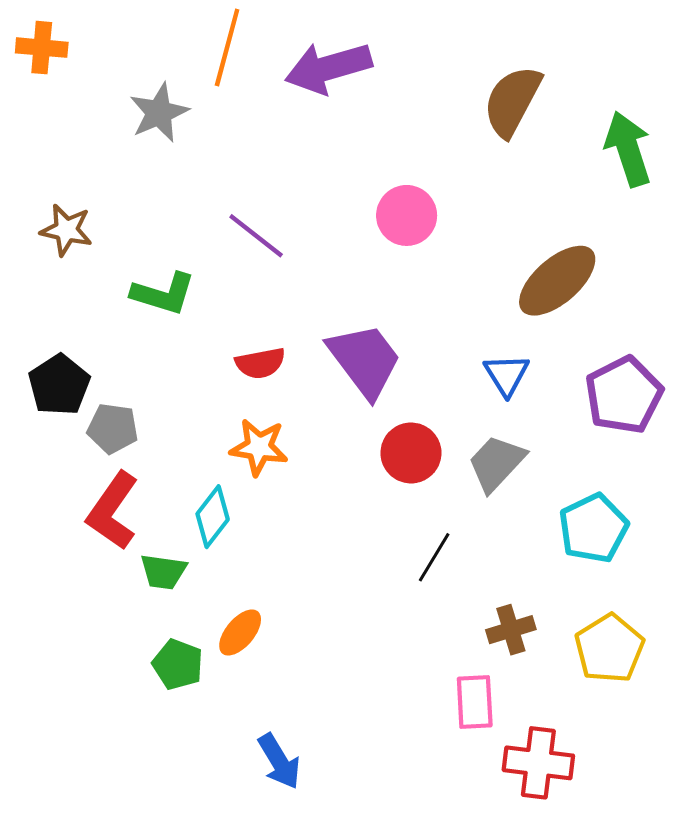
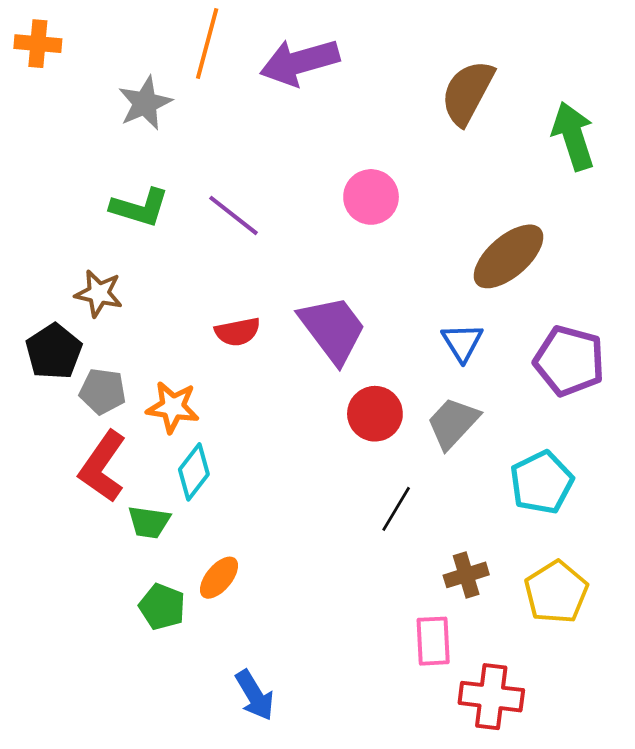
brown star: (66, 230) -> (99, 293), moved
green L-shape: (163, 294) -> (140, 208), moved
purple pentagon: (624, 395) -> (569, 361), turned -30
orange star: (259, 447) -> (173, 407), moved

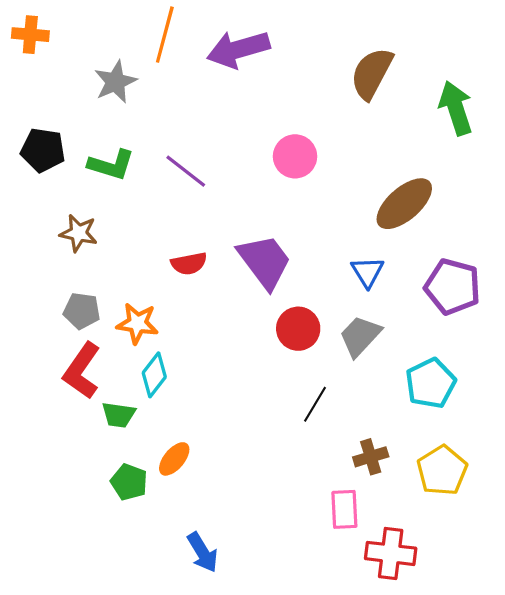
black pentagon: (54, 352) -> (43, 150), moved, turned -30

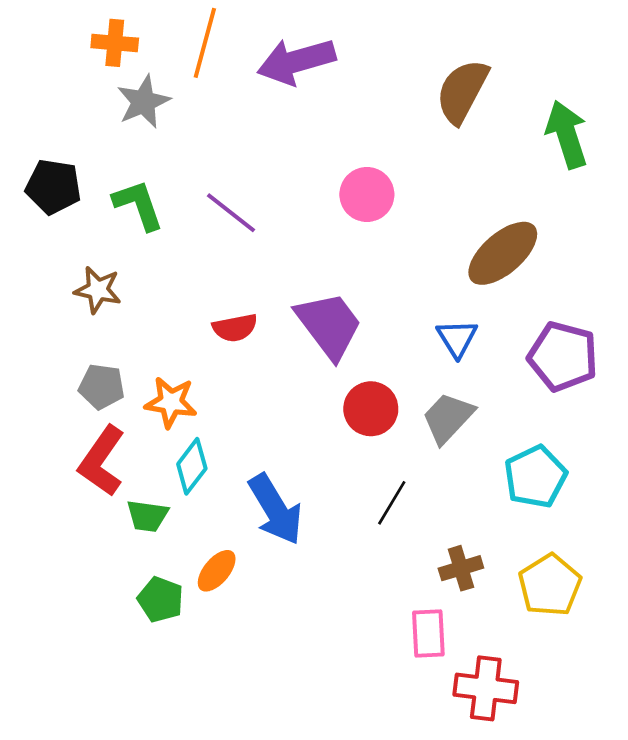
orange cross: (30, 35) -> (115, 43), moved
green L-shape: (111, 165) -> (138, 205), turned -126
blue arrow: (203, 552) -> (275, 509), moved, size x1.4

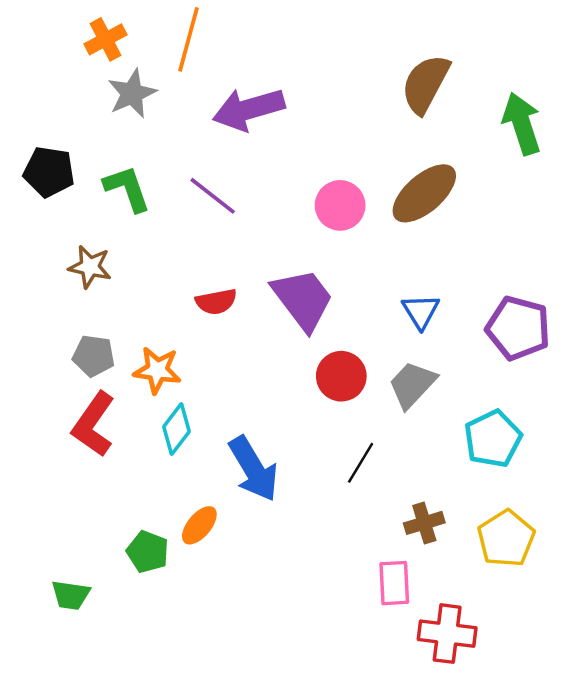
orange cross: (115, 43) -> (106, 39), turned -33
purple arrow: (296, 61) -> (249, 109), moved
pink circle: (367, 194) -> (340, 205), moved
brown ellipse: (503, 253) -> (424, 193), moved
green trapezoid: (147, 516) -> (71, 595), moved

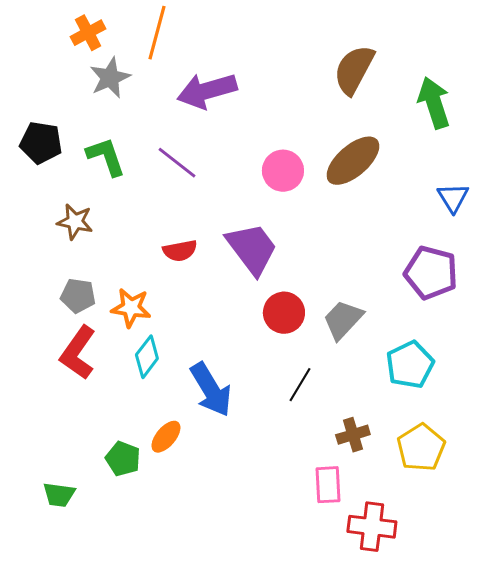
blue triangle: (421, 311) -> (453, 198), moved

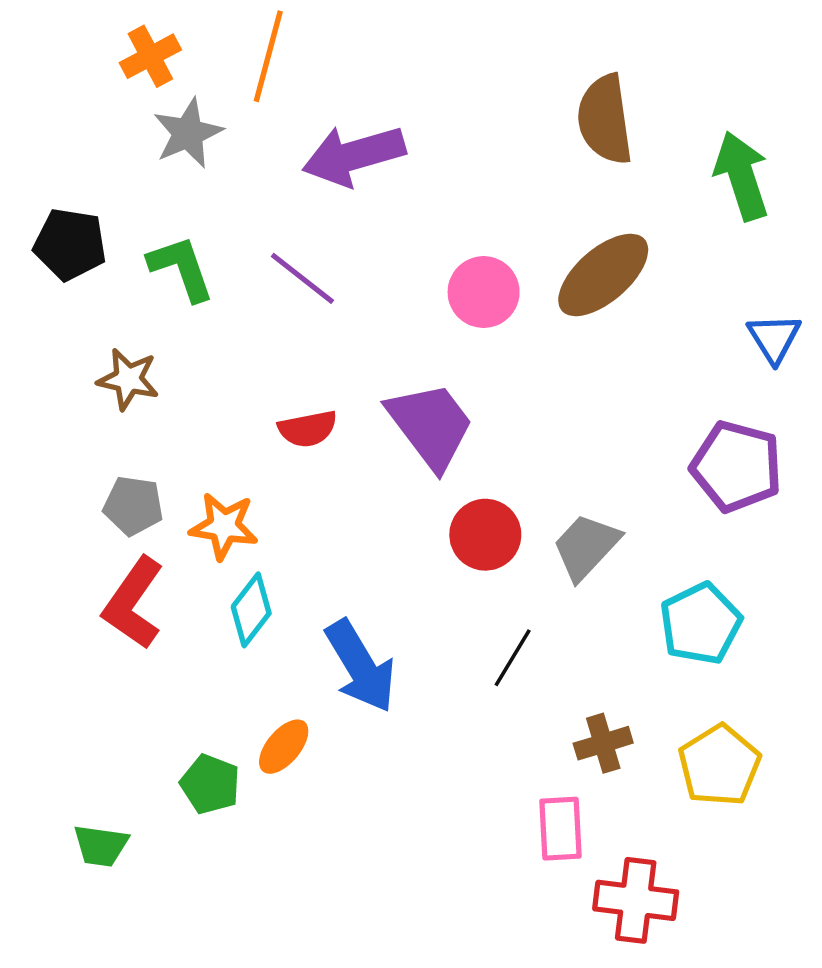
brown semicircle: (354, 70) -> (605, 119), turned -36

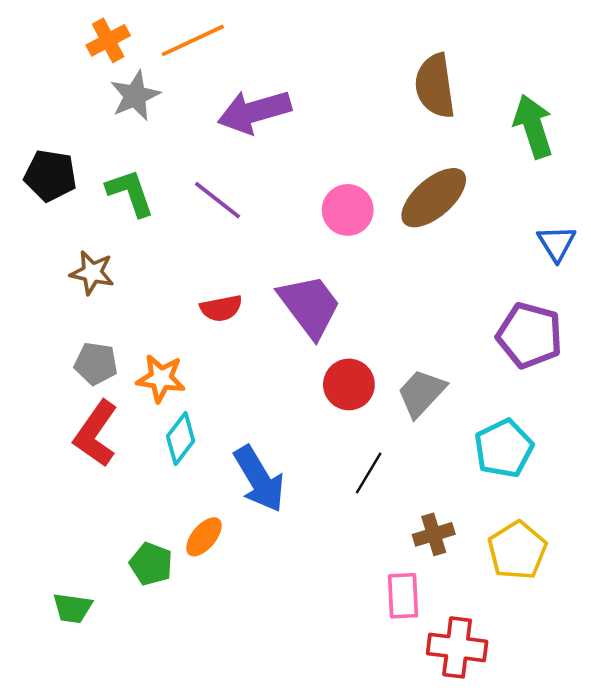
orange line: (268, 56) -> (193, 40), turned 50

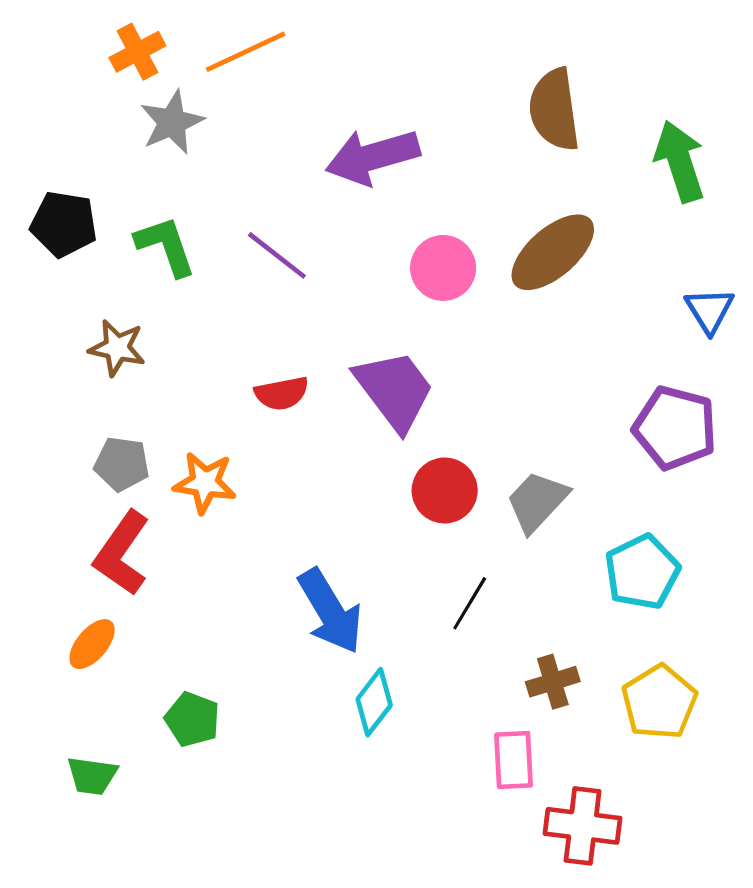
purple arrow: (254, 112) -> (373, 157), moved
cyan diamond: (181, 439) -> (374, 702), moved
orange ellipse: (204, 537) -> (92, 644), moved

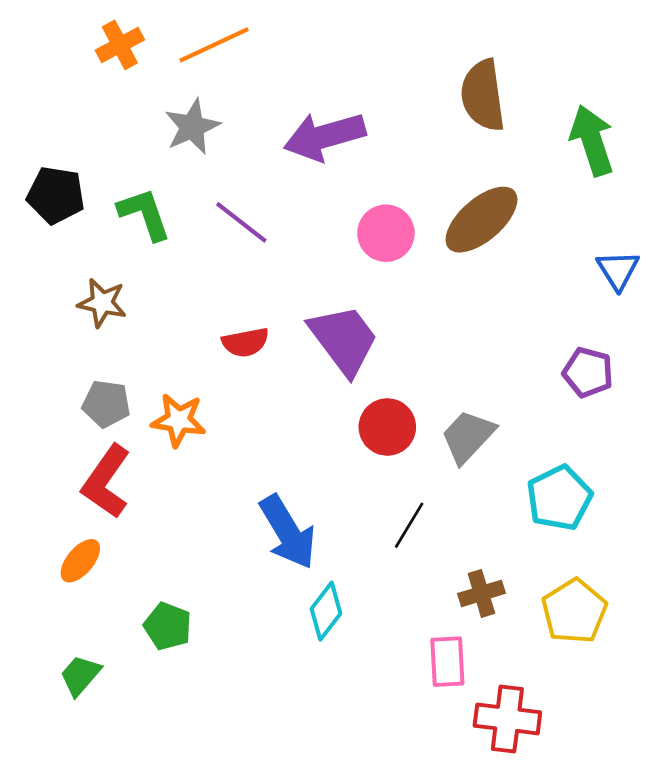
gray star: (172, 122) -> (192, 127), moved
purple pentagon: (675, 428) -> (588, 372), size x0.7
green trapezoid: (92, 776) -> (80, 675), turned 123

